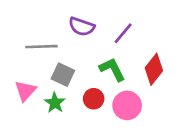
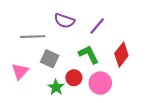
green star: (55, 103) -> (56, 87), moved

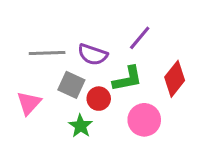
purple semicircle: (64, 21) -> (93, 55), moved
green L-shape: (89, 55) -> (128, 79), turned 105
red circle: (74, 78) -> (99, 99), moved

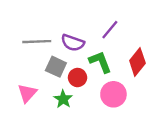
green L-shape: (128, 79) -> (100, 62), turned -100
pink triangle: (29, 103) -> (27, 93), moved

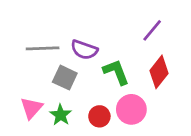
purple line: (110, 30) -> (152, 30), moved
red circle: (78, 78) -> (99, 116), moved
green star: (63, 99) -> (61, 115), moved

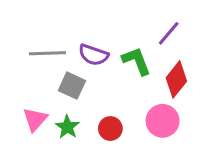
green L-shape: (116, 72) -> (136, 61), moved
pink circle: (131, 109) -> (163, 121), moved

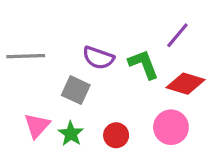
gray line: (47, 53) -> (26, 56), moved
red diamond: (176, 79) -> (185, 84), turned 68

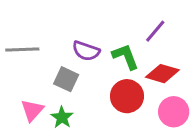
pink circle: (171, 127) -> (174, 112), moved
red circle: (116, 135) -> (127, 96), moved, size x1.5

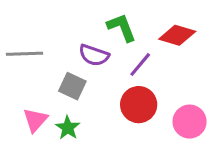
purple line: (155, 31) -> (140, 64), moved
green L-shape: (126, 57) -> (122, 27), moved
red diamond: (162, 74) -> (177, 35), moved

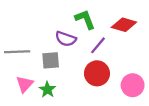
gray line: (25, 54) -> (17, 52), moved
gray square: (72, 86) -> (51, 60), turned -30

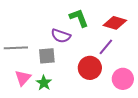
purple line: (98, 45) -> (106, 47), moved

